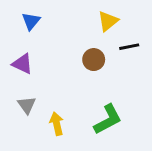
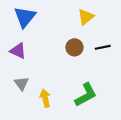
blue triangle: (31, 21) -> (25, 17), size x1.5
black line: (129, 47) -> (103, 47), moved

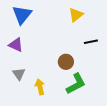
brown circle: (74, 47) -> (66, 62), moved

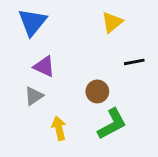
purple triangle: (16, 45) -> (44, 66), moved
gray triangle: (19, 74) -> (34, 96), moved, turned 32

